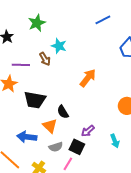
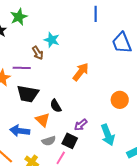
blue line: (103, 20) -> (96, 14), turned -63
green star: (37, 23) -> (19, 17), moved
purple line: (21, 65) -> (22, 68), moved
cyan arrow: (115, 141) -> (108, 135), size x1.5

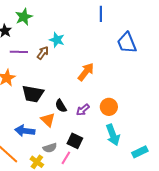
brown arrow: (38, 53) -> (43, 53), turned -112
purple line: (22, 68) -> (19, 52), moved
orange circle: (120, 100) -> (109, 107), moved
purple arrow: (81, 125) -> (83, 110), moved
gray semicircle: (49, 141) -> (50, 148), moved

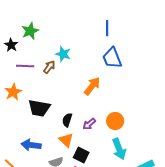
blue trapezoid: (127, 43) -> (112, 58), moved
black semicircle: (61, 106) -> (67, 120), turned 48
orange triangle: (48, 120) -> (66, 140), moved

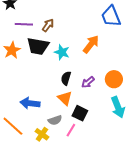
cyan star: (63, 54) -> (62, 52), moved
black trapezoid: (39, 108) -> (38, 46), moved

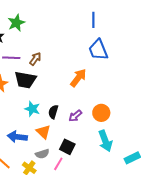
cyan star: (62, 52) -> (32, 109), moved
orange triangle: (65, 98) -> (43, 132), moved

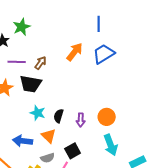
blue trapezoid: (98, 50) -> (104, 54), turned 80
orange arrow: (78, 78) -> (75, 52), moved
purple arrow: (75, 116) -> (81, 120), turned -48
black square: (67, 147) -> (73, 151), turned 35

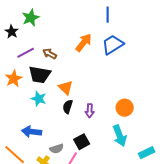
purple line: (17, 62) -> (26, 53), turned -30
brown arrow: (41, 63) -> (50, 54), turned -96
cyan star: (38, 113) -> (39, 99), moved
orange circle: (107, 117) -> (125, 108), moved
orange triangle: (49, 136) -> (66, 88), moved

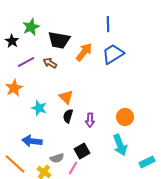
black trapezoid: (40, 75) -> (59, 40), moved

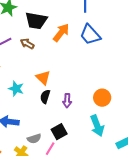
blue trapezoid: (113, 54) -> (90, 35), turned -100

